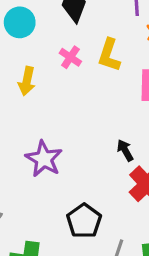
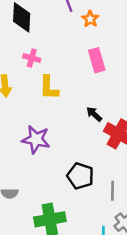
yellow L-shape: (109, 55) -> (49, 88), moved

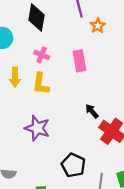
pink rectangle: (97, 60) -> (80, 61), moved
yellow L-shape: (49, 88) -> (41, 84), moved

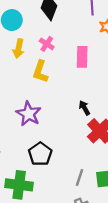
yellow arrow: (15, 77) -> (19, 49), moved
black pentagon: (73, 165) -> (40, 154), moved

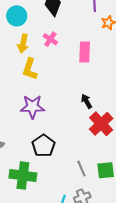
yellow L-shape: (40, 72) -> (30, 69), moved
purple star: (29, 114) -> (32, 107), turned -30
gray line: (80, 177) -> (81, 169), turned -42

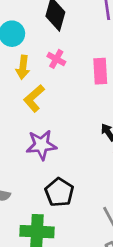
yellow L-shape: (30, 69) -> (34, 98), turned 35

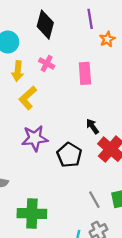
black pentagon: (59, 192) -> (69, 155), moved

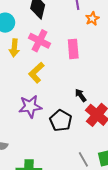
pink cross: (47, 63) -> (39, 41), size x1.5
yellow L-shape: (28, 98) -> (36, 73), moved

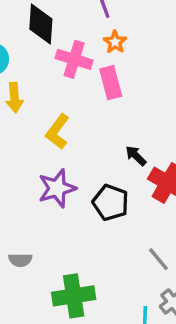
orange star: (92, 19) -> (115, 42), moved
pink cross: (39, 41) -> (74, 59), moved

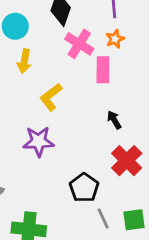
black arrow: (136, 156) -> (114, 120), moved
black pentagon: (111, 203) -> (84, 188), moved

